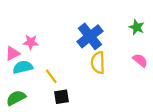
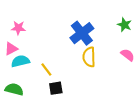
pink star: (31, 42) -> (18, 28), moved
green semicircle: (16, 98) -> (14, 89), turned 42

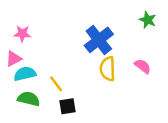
green star: (124, 25) -> (148, 20), moved
pink semicircle: (128, 55) -> (143, 66), moved
green semicircle: (14, 89) -> (29, 99), moved

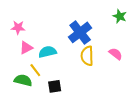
pink triangle: (14, 59) -> (26, 48), moved
cyan semicircle: (25, 74) -> (47, 52), moved
yellow line: (56, 84) -> (35, 70), moved

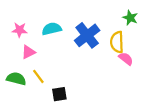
cyan semicircle: (47, 52) -> (52, 29), moved
yellow semicircle: (87, 56) -> (117, 42), moved
green semicircle: (23, 80) -> (16, 79), moved

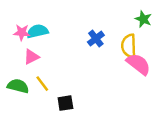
cyan semicircle: (52, 29) -> (37, 31), moved
blue cross: (87, 35) -> (96, 39), size x0.6
pink semicircle: (126, 59) -> (138, 64), size x1.5

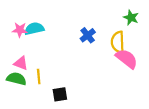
pink triangle: (31, 57) -> (21, 63), moved, turned 48
yellow line: (42, 84) -> (39, 77), turned 32

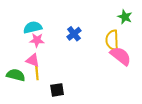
pink star: (20, 30) -> (37, 40), moved
blue cross: (88, 35) -> (74, 34), moved
pink triangle: (21, 63) -> (33, 60), moved

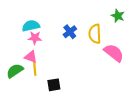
yellow semicircle: (112, 40) -> (95, 34), moved
green semicircle: (16, 75) -> (15, 71), turned -48

